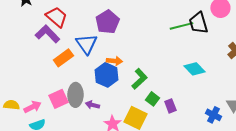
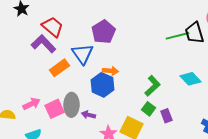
green L-shape: (139, 79) -> (152, 86), moved
pink arrow: (32, 107) -> (31, 104), moved

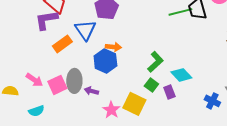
purple L-shape: (43, 44) -> (46, 20), turned -55
cyan diamond: (190, 79) -> (181, 75), moved
pink arrow: (31, 104) -> (34, 80), turned 60

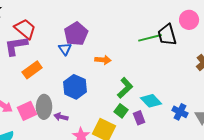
blue triangle: (85, 30) -> (65, 49), moved, size x0.6
orange arrow: (113, 47) -> (103, 60), moved
blue cross: (212, 101) -> (180, 112), moved

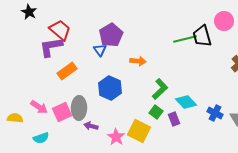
purple arrow: (61, 117) -> (91, 126), moved

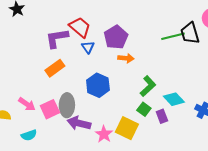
red trapezoid: (60, 30) -> (80, 27), moved
purple pentagon: (111, 35) -> (116, 37), moved
purple L-shape: (51, 47) -> (57, 38), moved
purple arrow: (91, 126) -> (79, 123), size x1.6

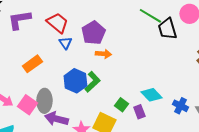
green line: (173, 36) -> (150, 16), moved, turned 45
purple L-shape: (57, 38) -> (19, 20), moved
green L-shape: (148, 86) -> (92, 82), moved
pink square: (50, 109) -> (27, 105), turned -30

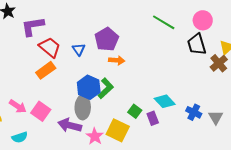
red trapezoid: (57, 23) -> (50, 47), moved
black trapezoid: (167, 29) -> (197, 44), moved
gray ellipse: (44, 101) -> (83, 107), moved

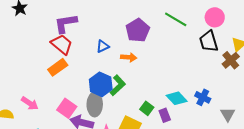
purple L-shape: (33, 26) -> (66, 23), moved
purple pentagon: (107, 39) -> (138, 30), moved
blue triangle: (79, 49) -> (103, 46), moved, turned 40
pink square: (41, 111) -> (67, 108), moved
blue cross: (194, 112) -> (203, 97), moved

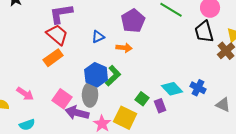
gray triangle: (228, 114) -> (223, 105), turned -35

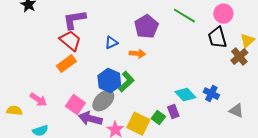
gray ellipse: (90, 95) -> (103, 101), turned 45
green square: (142, 99) -> (158, 118), moved

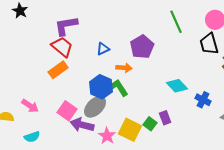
green line: (184, 16) -> (176, 22), turned 35
purple pentagon: (146, 27) -> (142, 47), moved
orange arrow: (137, 54) -> (124, 68), moved
green L-shape: (126, 82) -> (118, 88), turned -80
cyan diamond: (185, 95) -> (177, 86), moved

